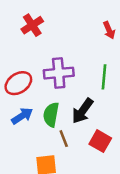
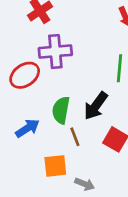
purple cross: (59, 73) -> (55, 51), moved
blue arrow: (22, 116) -> (27, 128), moved

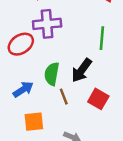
orange square: (55, 166) -> (34, 122), moved

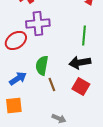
black arrow: (82, 70) -> (80, 62), moved, turned 45
orange square: (34, 122) -> (14, 106), moved

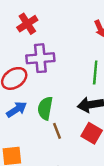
blue arrow: (18, 78) -> (17, 109), moved

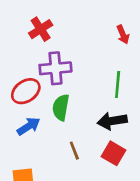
green semicircle: (45, 108) -> (61, 107), moved

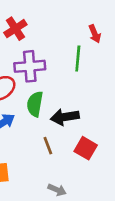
green line: (118, 84) -> (78, 58), moved
black arrow: (112, 121) -> (65, 117), moved

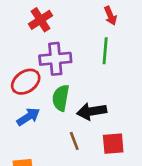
red arrow: (95, 34) -> (110, 16), moved
red square: (86, 148) -> (113, 144), turned -35

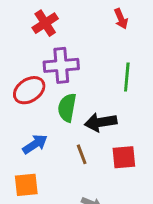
green line: (105, 51) -> (127, 77), moved
blue arrow: (28, 117) -> (35, 144), moved

